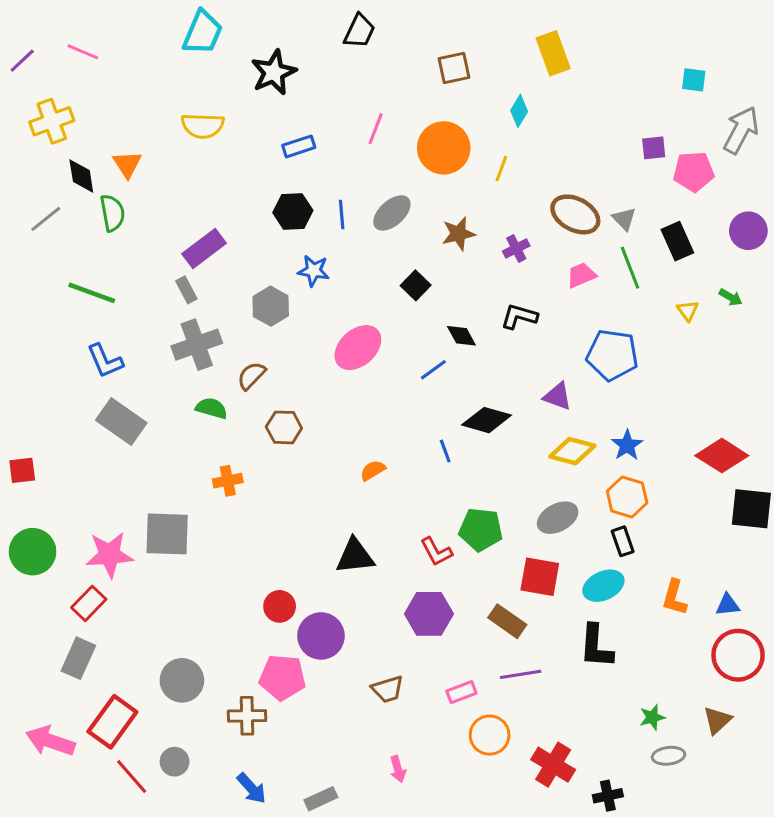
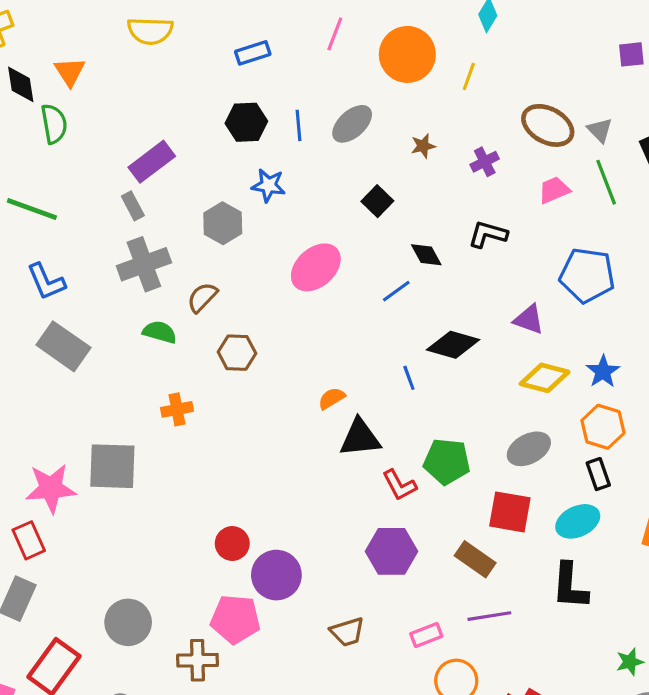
brown star: (458, 234) -> (423, 146), size x0.7
black triangle: (355, 556) -> (360, 438), moved
red rectangle: (89, 603) -> (29, 540), turned -68

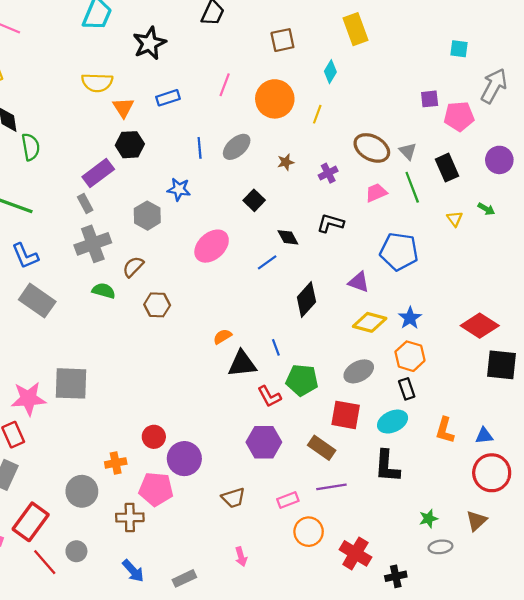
orange triangle: (70, 72) -> (123, 108), moved
black hexagon: (246, 122) -> (130, 145), moved
black diamond: (453, 345) -> (306, 299), turned -64
blue line: (409, 378) -> (276, 347), moved
orange cross: (177, 409) -> (116, 463), moved

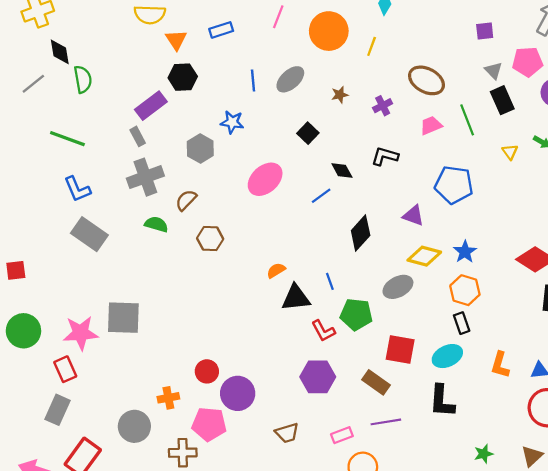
pink pentagon: (459, 116) -> (528, 62), moved
gray triangle: (408, 151) -> (493, 71), moved
gray ellipse: (359, 371) -> (398, 287), moved

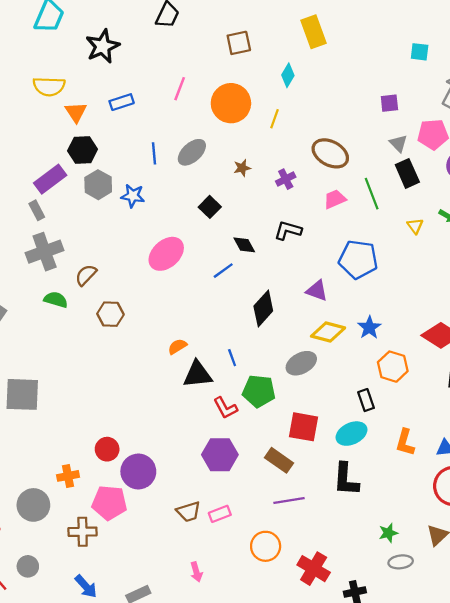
gray hexagon: (200, 149) -> (98, 185), moved
orange hexagon: (465, 290) -> (393, 367), moved
pink rectangle: (342, 435) -> (220, 514), moved

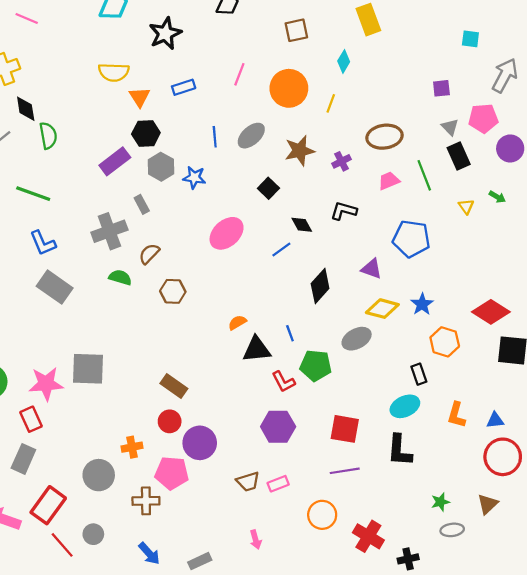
brown ellipse: (330, 153) -> (384, 137), turned -36
brown star: (242, 168) -> (300, 151), size x1.8
gray rectangle: (37, 210) -> (142, 204), moved
red square: (304, 427) -> (345, 429), moved
brown rectangle: (279, 460) -> (174, 386), moved

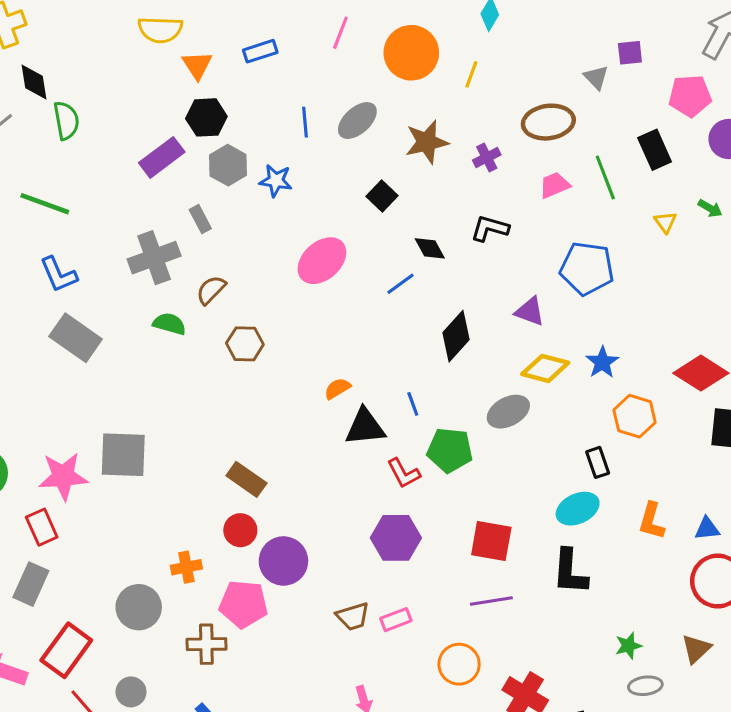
gray triangle: (450, 127) -> (596, 77), moved

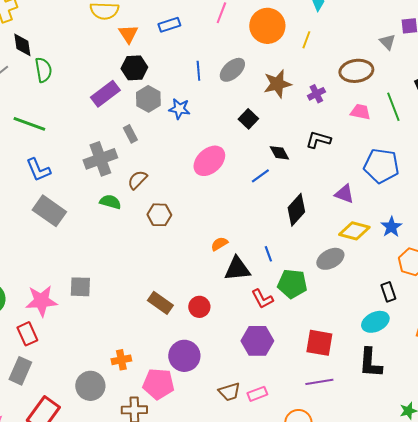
pink trapezoid: (555, 185) -> (360, 112), turned 35
gray square: (123, 455) -> (80, 287), size x0.7
red circle: (240, 530) -> (199, 307), moved

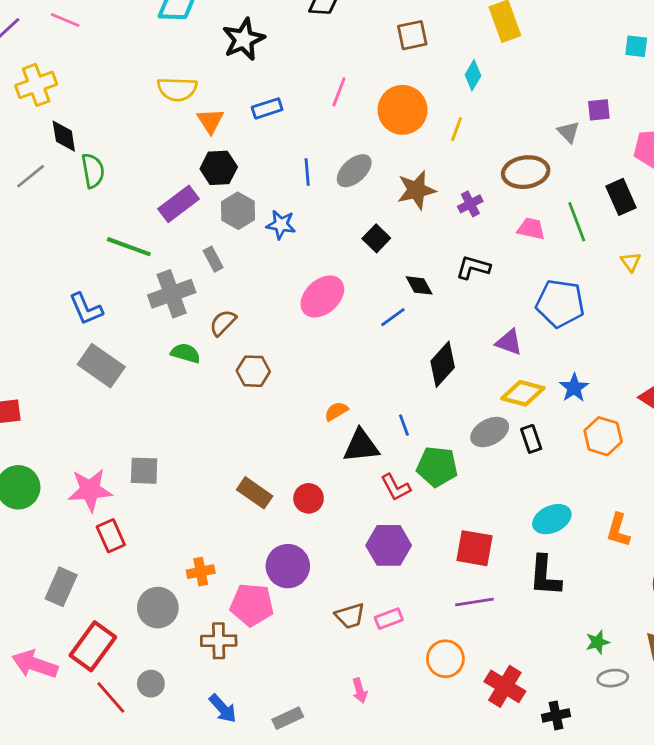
green line: (29, 124) -> (129, 247), moved
black rectangle: (388, 292) -> (531, 439), moved
red rectangle: (27, 334) -> (111, 536), moved

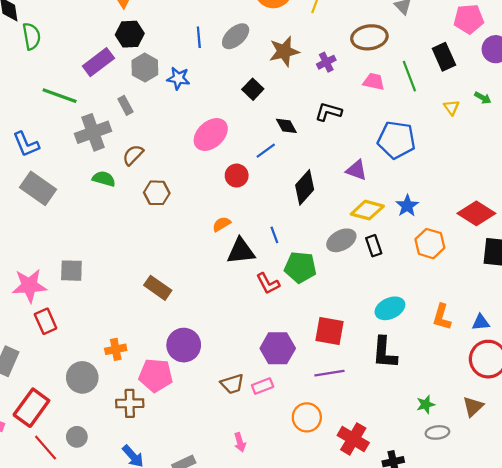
red circle: (309, 498) -> (237, 176), moved
purple hexagon: (389, 545) -> (278, 348), moved

